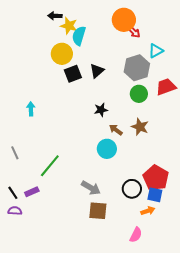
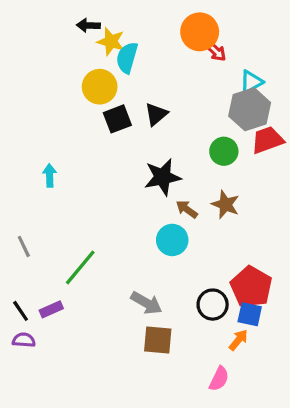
gray hexagon: (137, 68) -> (250, 109), moved
black star: (101, 110) -> (163, 177), size x1.6
orange arrow: (148, 211) -> (238, 340), turned -32

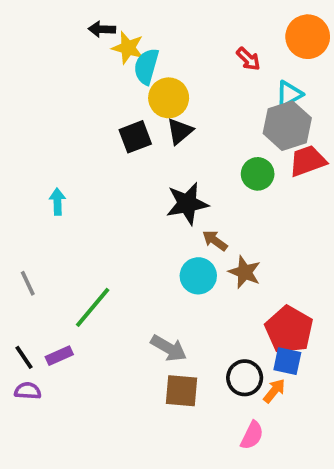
orange circle: (200, 32) -> (308, 37), moved
yellow circle: (100, 87) -> (169, 98), moved
brown star: (225, 204) -> (245, 272), moved
black circle: (213, 305) -> (245, 378), moved

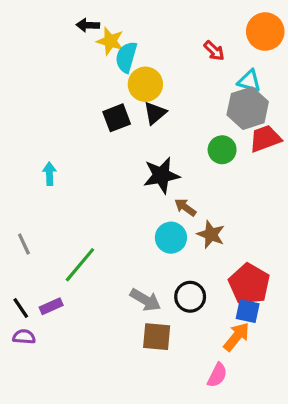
cyan triangle: (289, 94) -> (249, 81), turned 45
black circle: (245, 378) -> (190, 297), moved
orange arrow: (274, 391) -> (236, 337), size x1.4

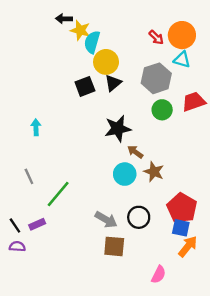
orange circle: (265, 32) -> (182, 35), moved
gray hexagon: (248, 108) -> (156, 78), moved
gray line: (24, 244) -> (29, 176), moved
orange arrow: (236, 337) -> (188, 246), moved

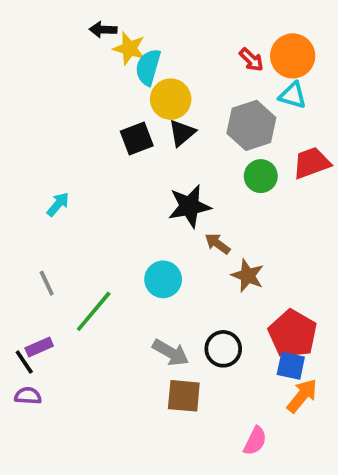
cyan arrow: (36, 127) -> (58, 204), turned 42
cyan circle: (125, 174) -> (163, 279), moved
purple rectangle: (37, 224) -> (39, 347), moved

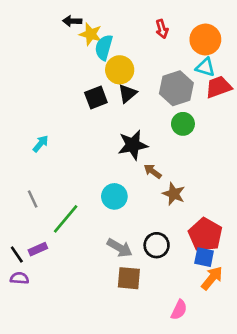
red arrow: (251, 60) -> (162, 29), moved, turned 30
red trapezoid: (311, 163) -> (219, 87), moved
purple rectangle: (39, 347) -> (38, 249), moved

